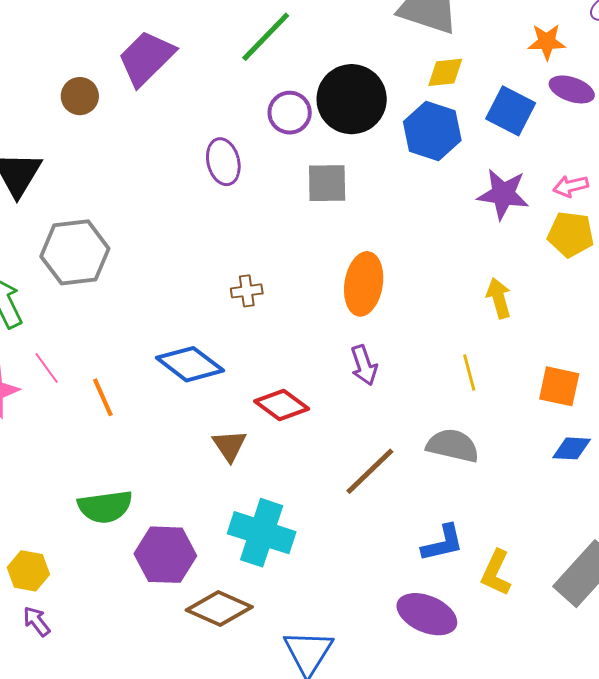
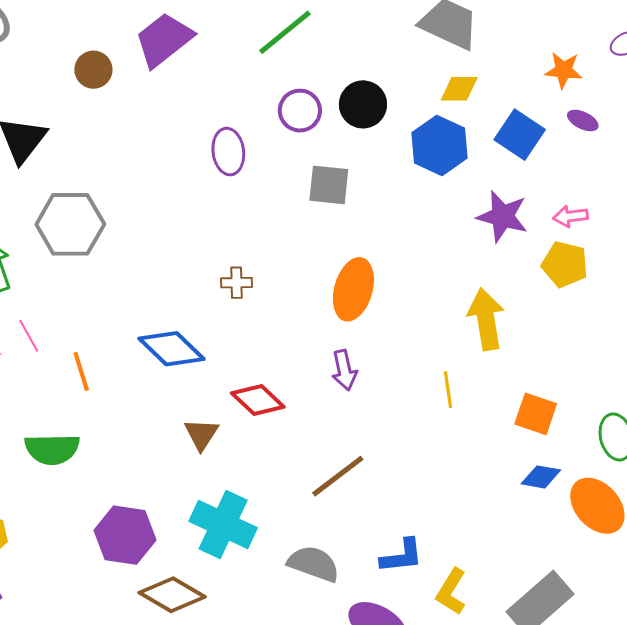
purple ellipse: (572, 89) -> (583, 120), size x0.7
black circle: (352, 99) -> (363, 104), size x0.7
yellow arrow: (499, 298) -> (486, 319), size x1.5
gray semicircle: (453, 446) -> (314, 564), moved
green semicircle: (105, 507) -> (52, 449), moved

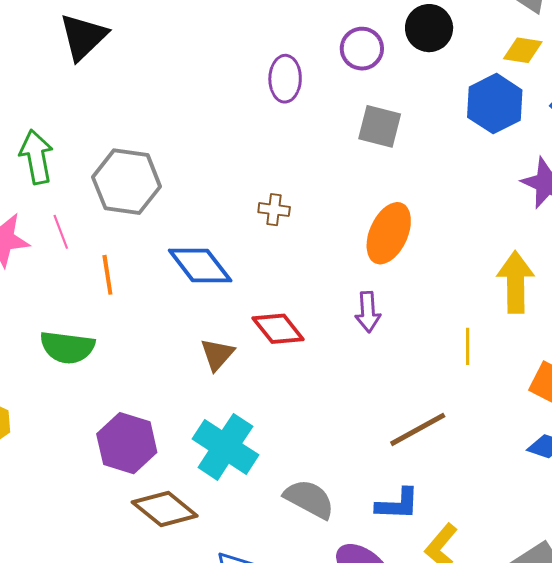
black circle: (363, 104) -> (429, 28), moved
gray hexagon: (70, 224) -> (127, 182), moved
brown line: (338, 476) -> (418, 429), moved

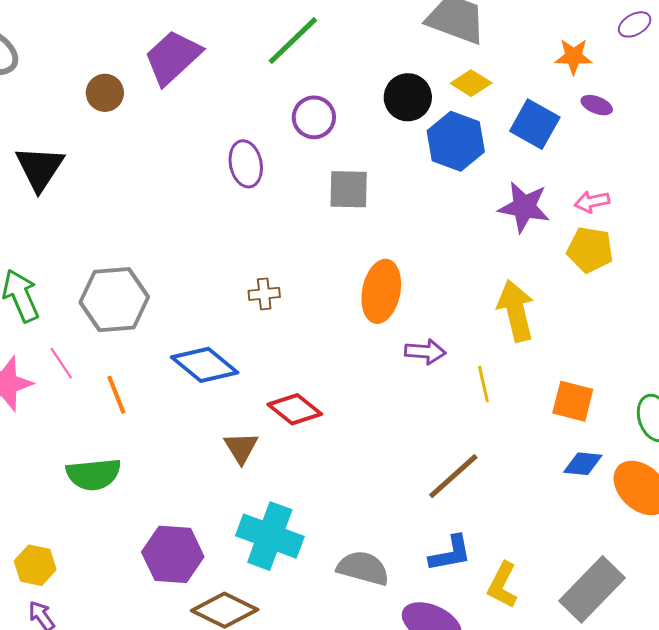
black circle: (429, 28) -> (408, 97), moved
yellow diamond: (523, 50) -> (471, 83), turned 36
purple arrow: (368, 312) -> (425, 352), moved, turned -69

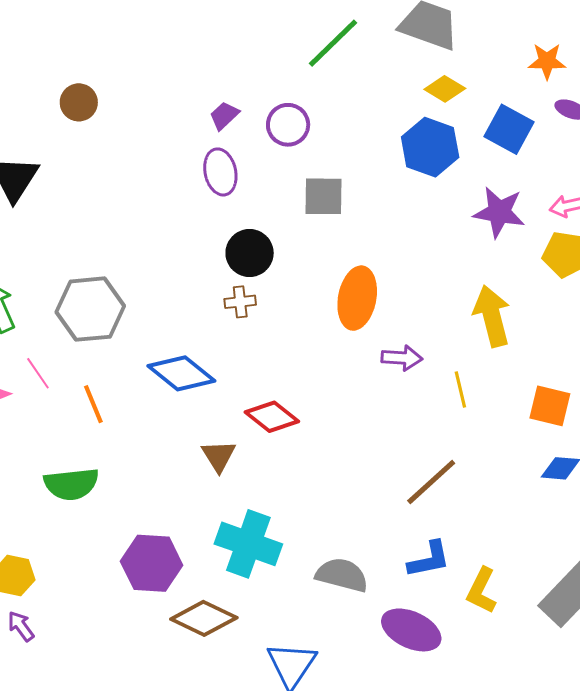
green line: (293, 41) -> (333, 43), moved
purple trapezoid: (173, 57) -> (224, 116), moved, size x0.5
black circle: (408, 97) -> (250, 253), moved

